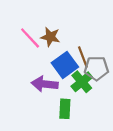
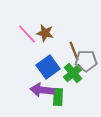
blue square: (65, 65) -> (48, 67), moved
purple arrow: (45, 84) -> (42, 90), moved

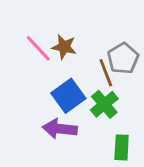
gray pentagon: (86, 61) -> (123, 58), moved, turned -30
green rectangle: (58, 97) -> (122, 147), moved

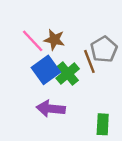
blue square: (68, 96) -> (46, 70), moved
green cross: (104, 104) -> (68, 74), moved

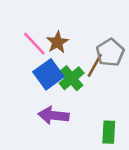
brown star: (54, 40) -> (57, 42), turned 30
brown line: (89, 61) -> (95, 65), turned 50

